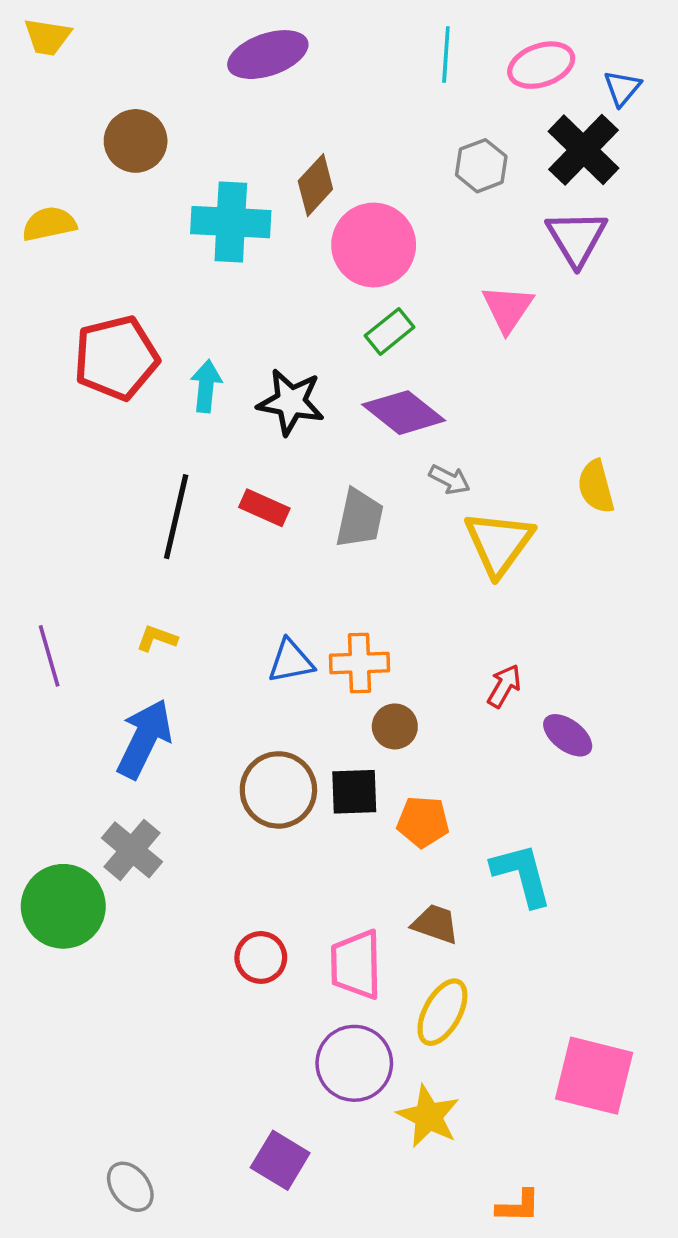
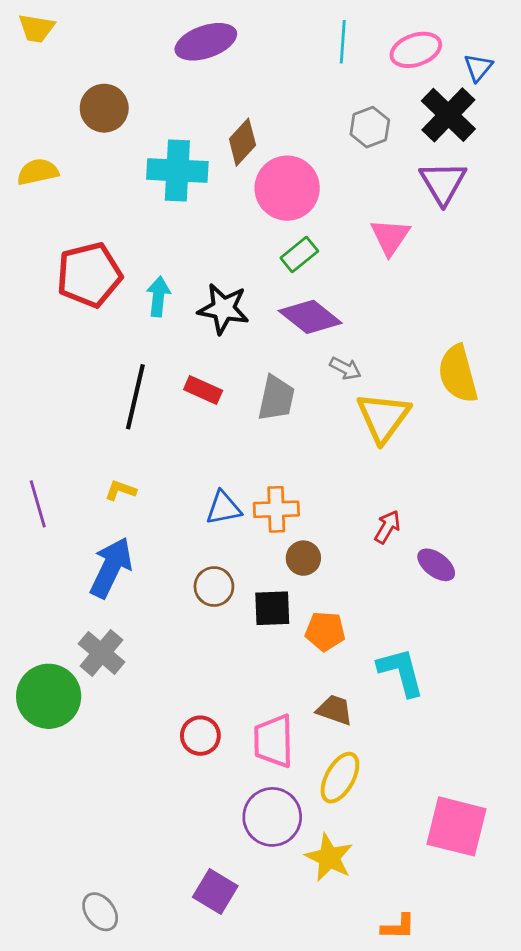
yellow semicircle: (596, 487) -> (458, 374), size x1.4
brown circle: (278, 790) -> (214, 587), moved, size x0.7

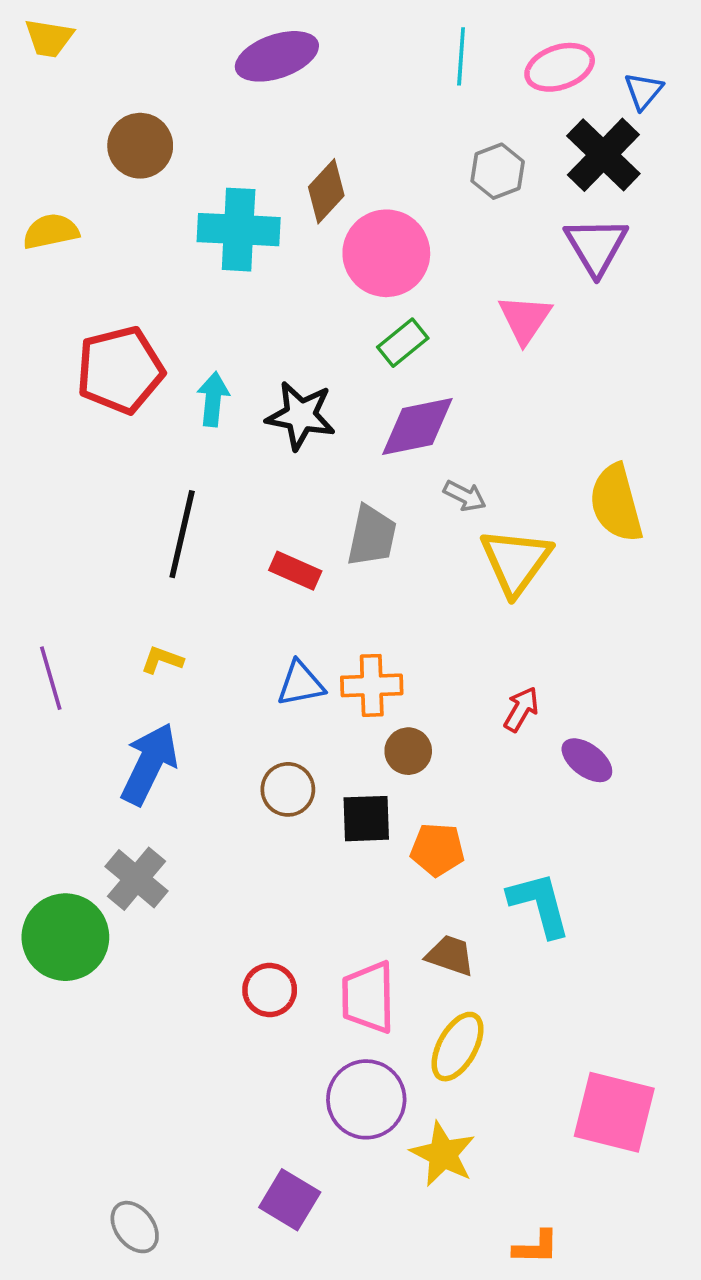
purple diamond: (310, 317) -> (417, 427), turned -50
red rectangle: (203, 390) -> (295, 571), moved

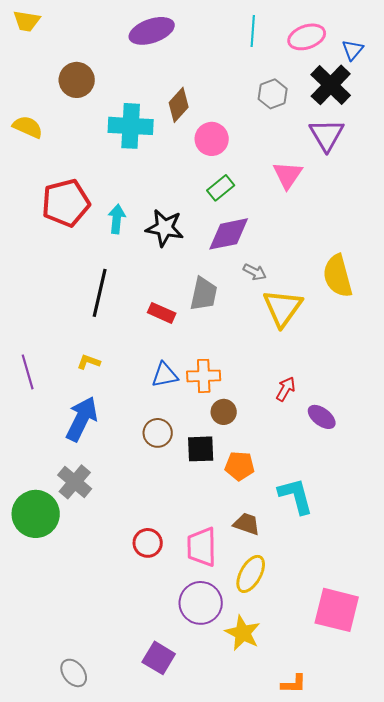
yellow semicircle: (51, 231) -> (28, 127), turned 36
pink circle: (386, 253) -> (212, 139), size x0.7

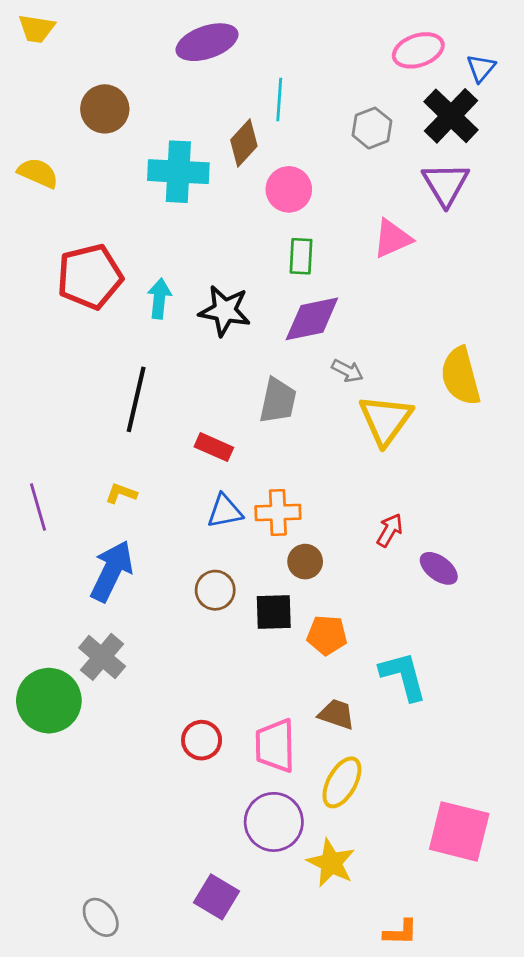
cyan line: (253, 31) -> (279, 99), moved
pink triangle: (288, 175) -> (392, 238), turned 32
green rectangle: (221, 188) -> (301, 256), turned -48
red rectangle: (162, 313) -> (214, 447), moved

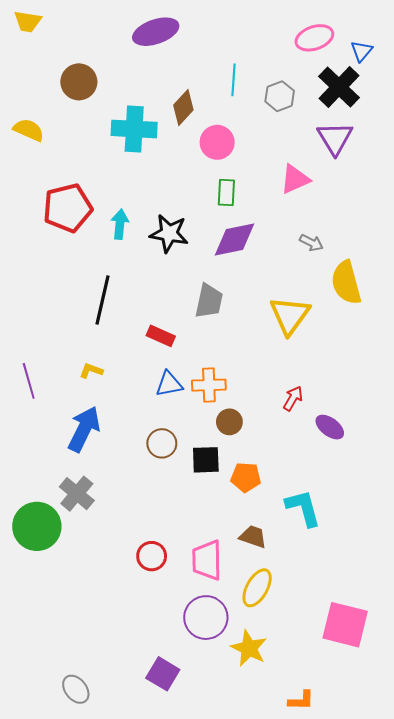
cyan line: (279, 99) -> (234, 80), moved
gray arrow: (347, 371) -> (311, 243), moved

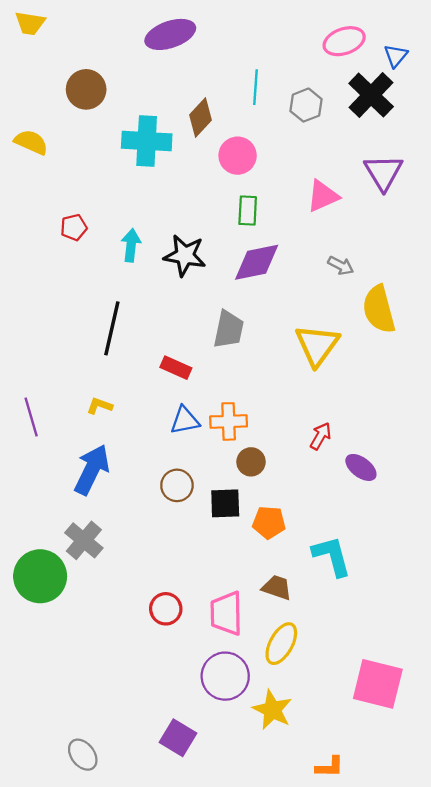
purple triangle: (335, 138) -> (383, 172), moved
red pentagon: (68, 208) -> (74, 227), size x0.5

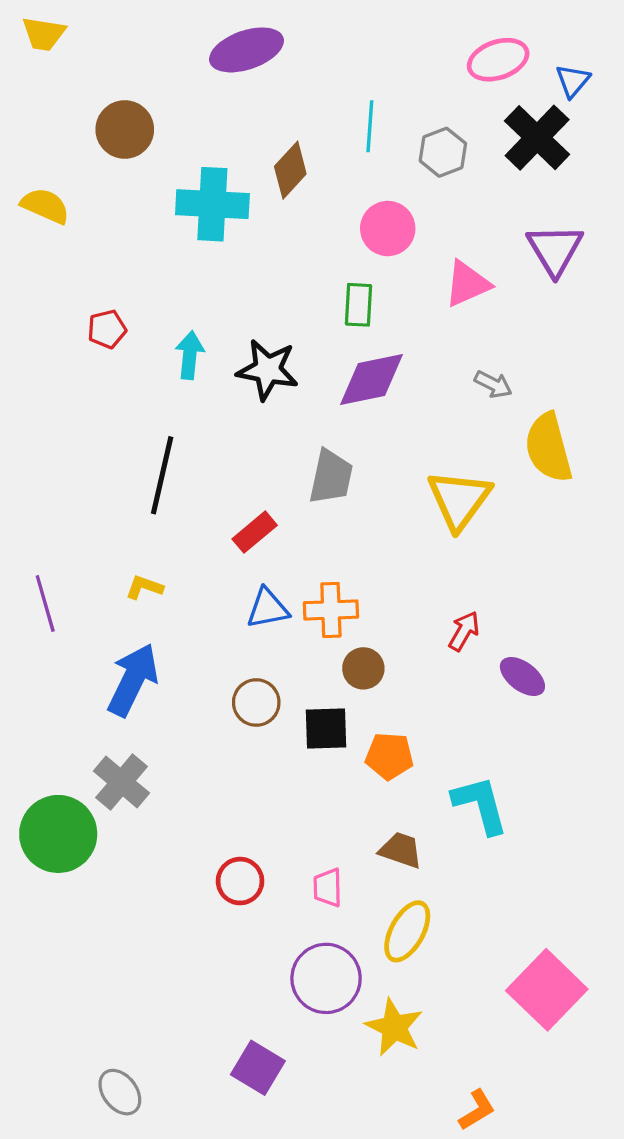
pink circle: (238, 156) -> (388, 229), moved
red rectangle: (176, 368) -> (255, 532), turned -64
pink trapezoid: (226, 613) -> (328, 888), size x0.6
pink square: (378, 684) -> (547, 990), turned 30
orange L-shape: (330, 767) -> (477, 1110), turned -32

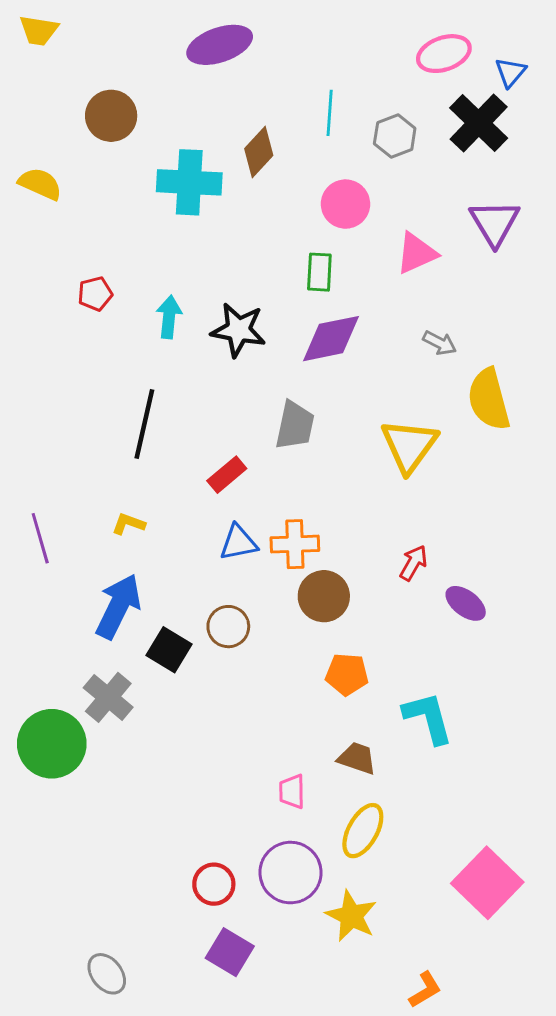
brown circle: (363, 668) -> (324, 596), size x1.4
black square: (326, 728) -> (169, 650), moved, turned 33
red circle: (240, 881) -> (214, 884), moved

